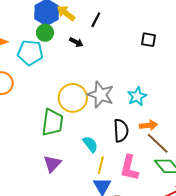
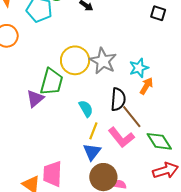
orange arrow: (148, 125) -> (146, 86), moved, turned -60
brown line: (158, 143) -> (132, 117), moved
purple triangle: (52, 164) -> (35, 98), moved
pink L-shape: (129, 168) -> (121, 137), turned -60

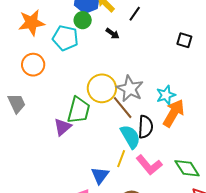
orange arrow: (146, 86) -> (174, 113), size x1.6
cyan semicircle: (86, 109) -> (130, 137), moved, size x1.4
brown line: (132, 117) -> (123, 108), moved
blue triangle: (92, 152) -> (100, 175), moved

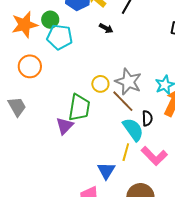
green circle: (83, 20) -> (50, 20), moved
yellow circle: (102, 88) -> (100, 84), size x0.6
black semicircle: (145, 127) -> (147, 118), size x0.7

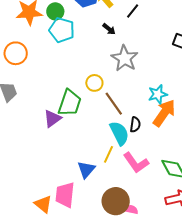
orange circle: (30, 66) -> (16, 53), moved
gray star: (128, 82) -> (125, 58), moved

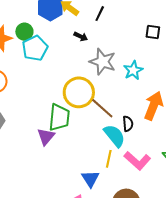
cyan pentagon: (62, 30) -> (35, 48), turned -30
yellow circle: (94, 83) -> (79, 92), size x1.8
cyan star: (158, 94) -> (133, 70), moved

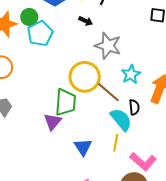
cyan star: (133, 70) -> (131, 74), moved
pink L-shape: (137, 161) -> (143, 162), moved
blue triangle: (90, 179) -> (83, 147), moved

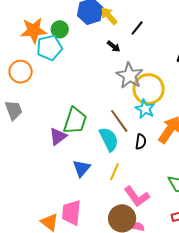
cyan pentagon: (40, 33) -> (49, 48), moved
cyan star: (131, 74) -> (145, 109), turned -30
yellow circle: (85, 77) -> (149, 89), moved
cyan semicircle: (121, 120) -> (109, 139), moved

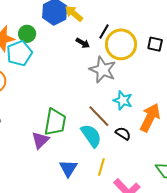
black line: (137, 28) -> (104, 32), moved
yellow circle: (149, 89) -> (121, 44), moved
black semicircle: (141, 142) -> (123, 133), turned -56

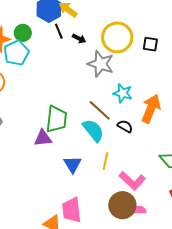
black line: (104, 32) -> (59, 31), moved, turned -49
black square: (155, 44) -> (150, 44), moved
purple triangle: (40, 140) -> (43, 138), turned 42

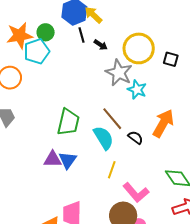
cyan star: (123, 93) -> (137, 90), moved
purple triangle: (43, 138) -> (53, 159), moved
blue triangle: (73, 164) -> (68, 160), moved

